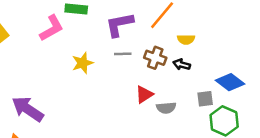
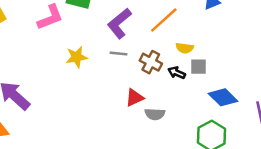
purple L-shape: (119, 24) -> (119, 23), turned -36
gray square: (205, 99) -> (199, 67), moved

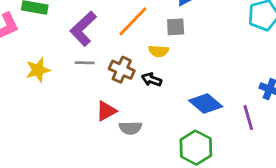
gray square: (199, 67) -> (176, 27), moved

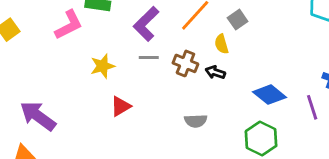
gray square: (176, 27) -> (238, 20), turned -30
yellow semicircle: (159, 51) -> (221, 44), turned 72
red triangle: (106, 111) -> (121, 106), moved

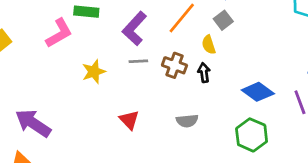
black arrow: (215, 72) -> (204, 73), turned 66
red triangle: (121, 106) -> (129, 120), moved, turned -40

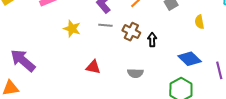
yellow semicircle: (209, 45) -> (199, 22), moved
yellow star: (94, 72) -> (72, 29), turned 30
red triangle: (129, 120) -> (93, 67), turned -42

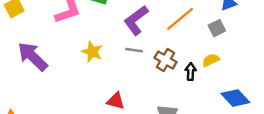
yellow semicircle: (199, 22) -> (211, 60), moved, turned 72
purple arrow: (23, 60) -> (33, 56), moved

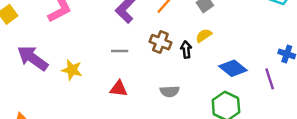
gray line: (134, 50) -> (120, 51), moved
yellow star: (92, 52) -> (72, 70), moved

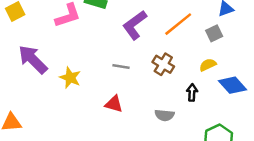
black arrow: (186, 50) -> (192, 93), moved
blue diamond: (233, 68) -> (232, 85), moved

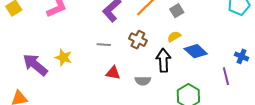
purple arrow: (33, 59) -> (35, 65), moved
black arrow: (192, 93) -> (163, 60), size x1.6
red triangle: (114, 104) -> (113, 73), moved

